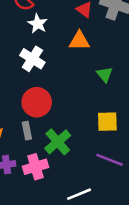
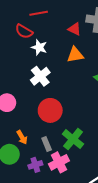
white cross: (32, 59) -> (40, 76), turned 30
gray rectangle: (27, 131) -> (47, 144), moved

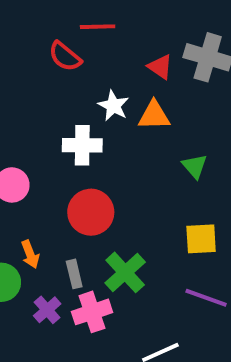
white star: (39, 47) -> (113, 106), moved
white cross: (40, 76) -> (82, 145), turned 30
purple cross: (35, 165) -> (47, 310), turned -32

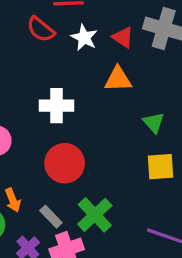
white star: (113, 106) -> (84, 38), moved
yellow square: (201, 239) -> (161, 167), moved
gray rectangle: (74, 274) -> (51, 217), turned -30

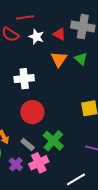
orange triangle: (118, 79) -> (59, 59), turned -48
green triangle: (154, 123) -> (81, 59), moved

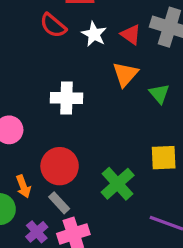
green triangle: (81, 59) -> (159, 94), moved
red circle: (32, 112) -> (60, 166), moved
green cross: (53, 141) -> (118, 184), moved

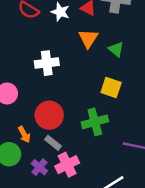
yellow square: (164, 158) -> (111, 88), moved, turned 30
green cross: (118, 184) -> (95, 122), turned 35

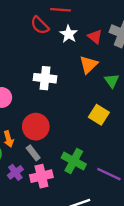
green cross: (95, 122) -> (74, 161), moved, turned 30

